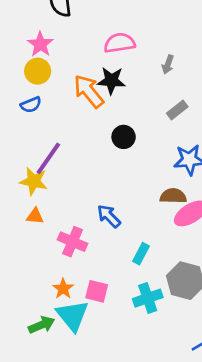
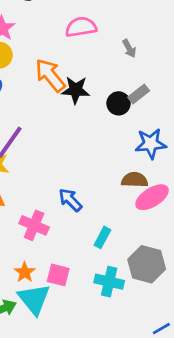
gray arrow: (168, 64) -> (129, 48), turned -48
black star: (111, 81) -> (76, 90), moved
black circle: (124, 137) -> (119, 103), moved
cyan cross: (148, 298) -> (109, 282), turned 32

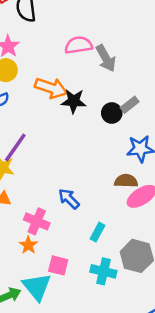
gray arrow: (129, 48) -> (106, 58), moved, size x1.6
orange arrow: (50, 75) -> (51, 88), turned 148
orange star: (25, 272) -> (28, 245), moved

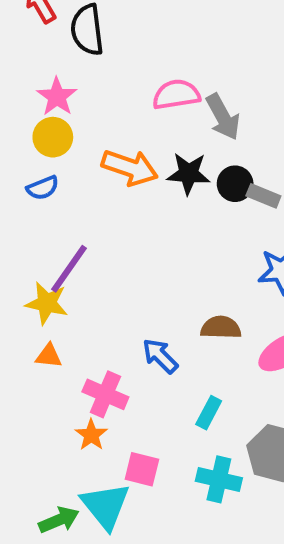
black star: (74, 101) -> (188, 174), moved
gray rectangle: (130, 105) -> (263, 196), turned 60
black circle: (112, 113) -> (235, 184), moved
brown semicircle: (126, 181) -> (221, 328), moved

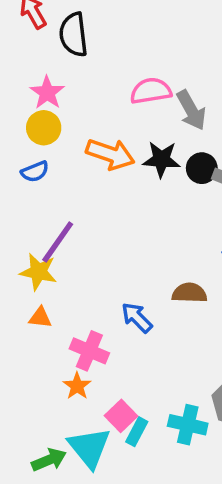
cyan rectangle: (209, 413) -> (137, 432), moved
pink square: (142, 469) -> (121, 416), turned 32

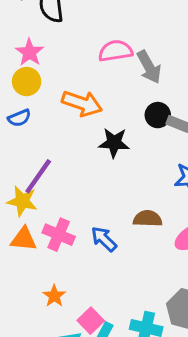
black star: (161, 159) -> (114, 143), moved
orange triangle: (40, 317) -> (24, 239), size x1.4
pink cross: (89, 351) -> (59, 235), moved

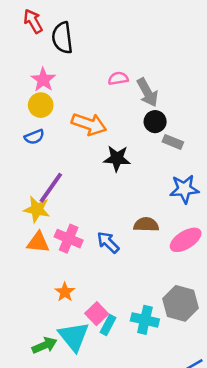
pink semicircle: (116, 51) -> (118, 78), size x0.7
black circle: (158, 115) -> (155, 122), moved

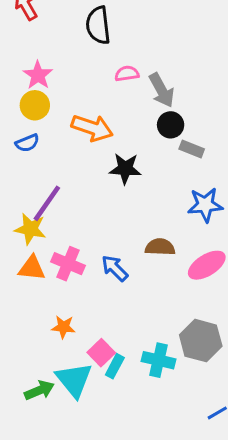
black semicircle: (62, 38) -> (98, 25), moved
orange star: (65, 292) -> (63, 327), turned -30

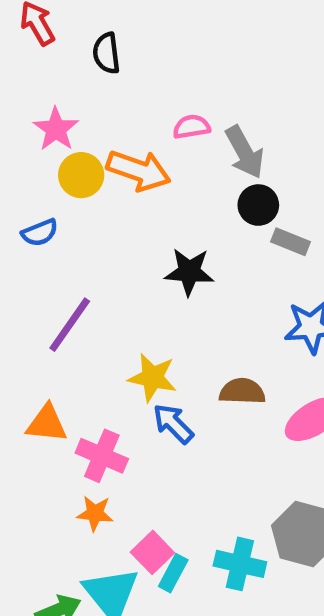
black semicircle: (98, 25) -> (106, 53), moved, size x0.7
yellow circle: (35, 105) -> (81, 175), moved
orange arrow: (92, 128) -> (139, 171), moved
yellow star: (30, 229) -> (152, 378), moved
pink cross: (68, 264) -> (102, 456), moved

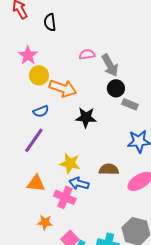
orange arrow: (139, 171) -> (63, 88), moved
blue semicircle: (40, 233) -> (41, 111), moved
orange triangle: (47, 424) -> (36, 183), moved
blue arrow: (173, 424) -> (79, 183), turned -30
pink cross: (102, 456) -> (65, 197), moved

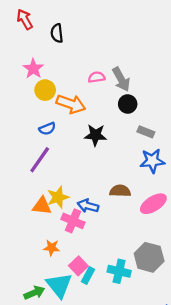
pink semicircle: (87, 54) -> (97, 77), moved
gray rectangle: (130, 104) -> (146, 132), moved
yellow star: (70, 163) -> (58, 197), moved, turned -30

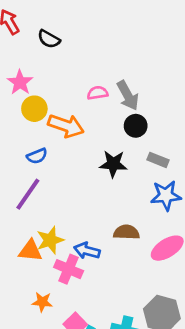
black semicircle: (57, 33) -> (49, 39), turned -54
black star: (95, 135) -> (113, 164), moved

